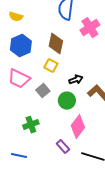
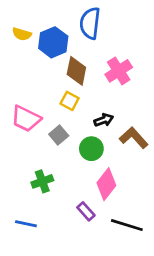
pink cross: (90, 28) -> (119, 71), moved
blue hexagon: (21, 46) -> (53, 42), moved

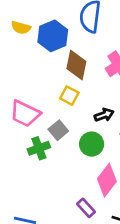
green cross: (42, 181) -> (39, 148), moved

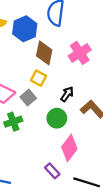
black arrow: (104, 115) -> (67, 94), turned -35
gray square: (58, 130) -> (28, 98), moved

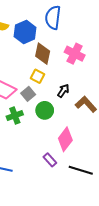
pink cross: (80, 53) -> (75, 54), turned -30
green circle: (57, 118) -> (45, 110), moved

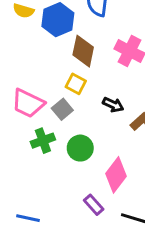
black arrow: (63, 91) -> (113, 105), turned 80
green circle: (45, 110) -> (80, 148), moved

